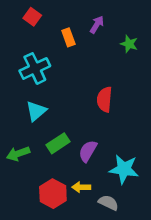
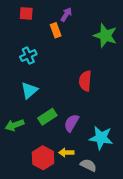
red square: (32, 17) -> (26, 13), turned -32
purple arrow: (97, 25) -> (66, 14), moved
green star: (129, 44) -> (105, 36), size x1.6
cyan cross: (35, 68) -> (28, 56), size x0.7

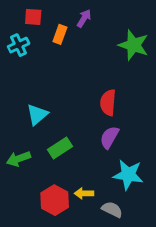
orange rectangle: (56, 30) -> (60, 34), moved, turned 40
cyan cross: (28, 56) -> (19, 45), moved
purple semicircle: (72, 123) -> (109, 137), moved

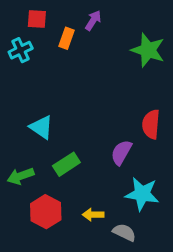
red semicircle: (108, 103) -> (151, 124), moved
cyan triangle: (37, 115) -> (41, 127), turned -45
red hexagon: (55, 200) -> (46, 212), moved

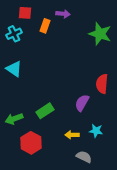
purple arrow: (93, 20) -> (63, 14), turned 64
cyan triangle: (41, 127) -> (14, 69), moved
cyan star: (142, 194) -> (96, 131), size x0.6
yellow arrow: (93, 215) -> (72, 135), moved

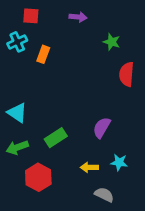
orange rectangle: (45, 26) -> (43, 54), moved
green star: (100, 34) -> (112, 42), moved, size x0.6
cyan triangle: (14, 69) -> (17, 113), moved
red semicircle: (102, 84) -> (127, 74), moved

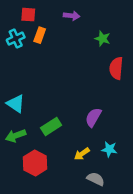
orange rectangle: (43, 54) -> (40, 35), moved
yellow arrow: (89, 167) -> (82, 154), turned -35

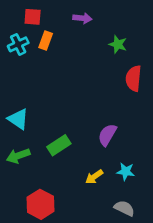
red hexagon: (35, 163) -> (40, 204), moved
gray semicircle: (96, 179) -> (124, 208), moved

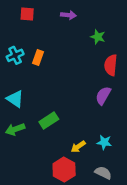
orange rectangle: (46, 40) -> (38, 57), moved
cyan cross: (18, 44) -> (15, 55), moved
purple semicircle: (107, 135) -> (103, 96), moved
red hexagon: (40, 204) -> (64, 169), moved

